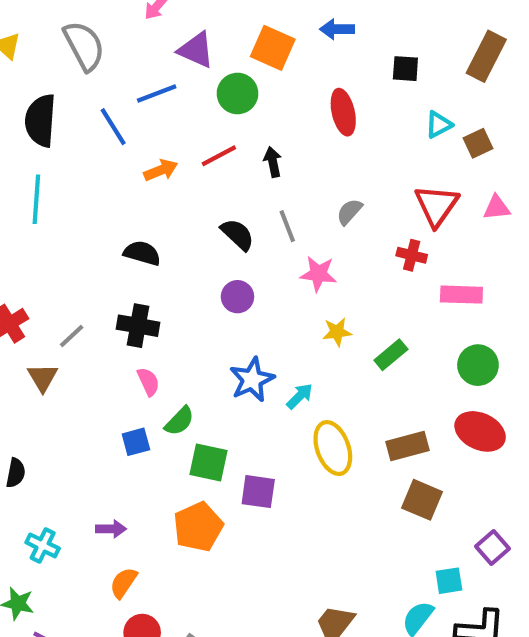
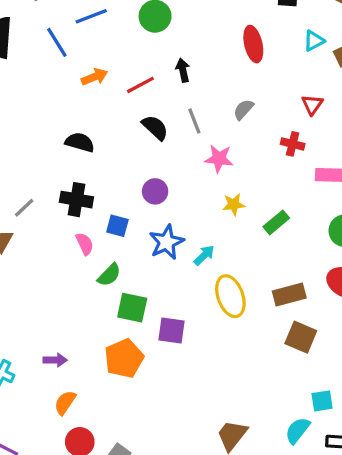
red ellipse: (343, 112) -> (253, 44), moved
red line: (219, 156) -> (140, 85), moved
red triangle: (437, 205) -> (312, 105), size x0.6
purple circle: (237, 297) -> (155, 191), moved
blue square: (136, 442) -> (117, 226), moved, turned 30

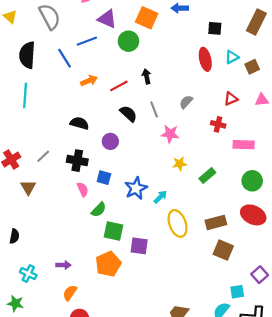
red ellipse: (253, 44) -> (205, 59), moved
red triangle: (312, 105) -> (231, 99), turned 32
purple circle: (155, 191) -> (110, 141), moved
gray line: (24, 208) -> (43, 156), moved

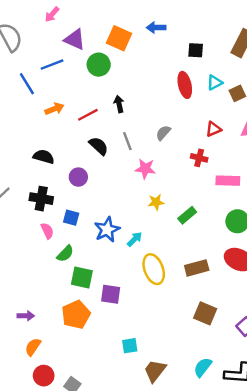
brown square: (223, 250) -> (205, 313), moved
cyan square: (237, 292) -> (130, 346), moved

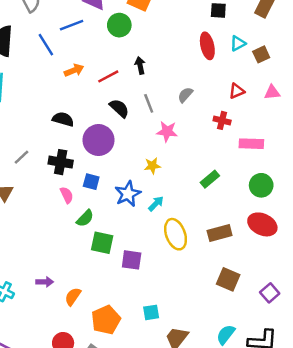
purple circle: (78, 177) -> (98, 140), size x1.6
yellow star: (156, 202) -> (152, 166), moved
orange pentagon: (76, 315) -> (106, 320), moved
orange semicircle: (33, 347) -> (73, 297), moved

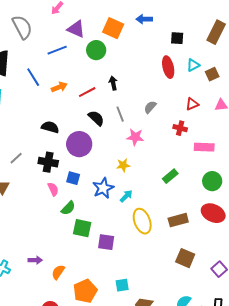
blue line: (46, 45) -> (33, 77), moved

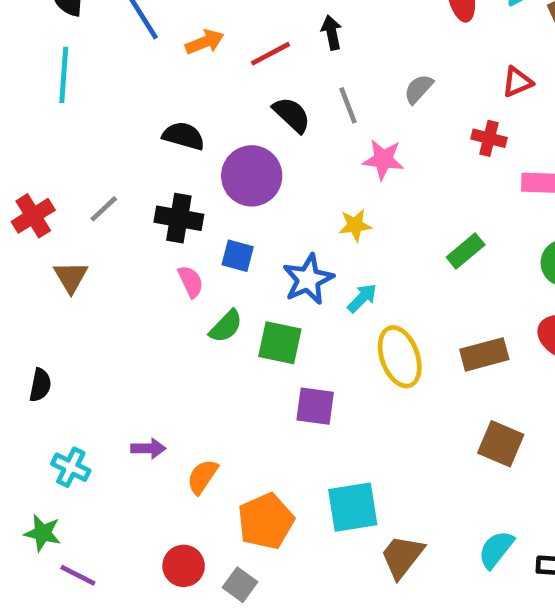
green square: (82, 228) -> (280, 343), moved
cyan square: (122, 285) -> (353, 507), size x1.6

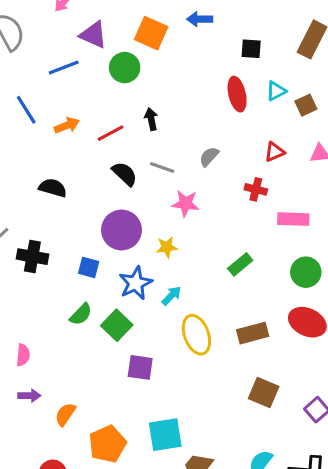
gray line: (348, 105) -> (162, 168), turned -50
purple circle: (252, 176) -> (121, 230), moved
black cross: (179, 218) -> (32, 257), moved
pink semicircle: (191, 282) -> (23, 355), moved, turned 30
green square: (280, 343) -> (117, 325), turned 32

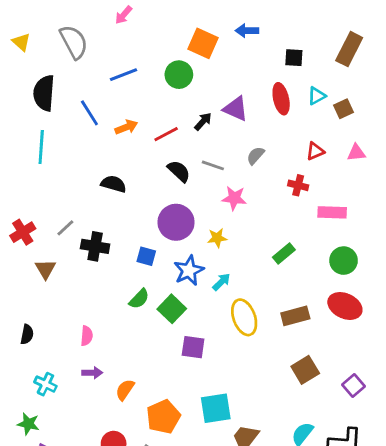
purple triangle: (93, 35) -> (236, 109), moved
black arrow: (151, 119) -> (203, 121), turned 54
brown square: (264, 392) -> (305, 370), turned 36

